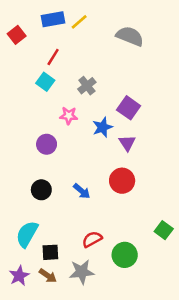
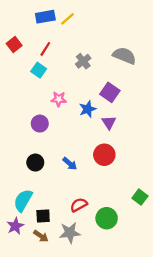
red square: (17, 35) -> (14, 45), moved
gray semicircle: (130, 36) -> (124, 56), moved
gray cross: (87, 86) -> (83, 61), moved
purple star: (19, 276) -> (15, 226), moved

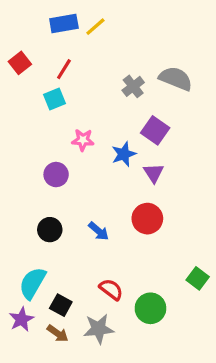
gray cross: (83, 61) -> (133, 86), moved
cyan square: (39, 70) -> (55, 99), turned 32
red semicircle: (79, 205) -> (111, 289), turned 66
black square: (43, 216) -> (61, 305), turned 32

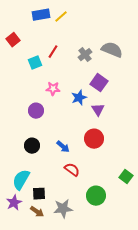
red line: (64, 69) -> (53, 52), moved
red semicircle: (111, 289) -> (72, 170), moved
black square: (61, 305) -> (39, 194), turned -32

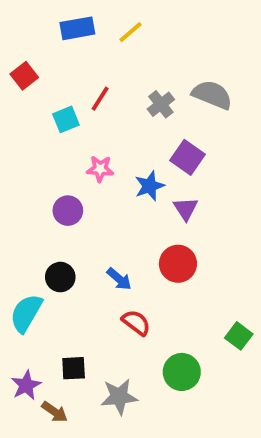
yellow line: (61, 17) -> (130, 32), moved
cyan semicircle: (21, 180) -> (26, 313), moved
brown arrow: (37, 212) -> (55, 412), moved

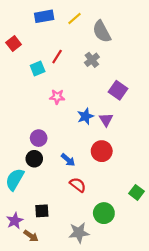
gray semicircle: (212, 95) -> (102, 32), moved, turned -140
purple square: (187, 157) -> (118, 90), moved
blue star: (149, 186) -> (85, 116), moved
purple circle: (68, 211) -> (39, 138), moved
gray star: (119, 397) -> (79, 233), moved

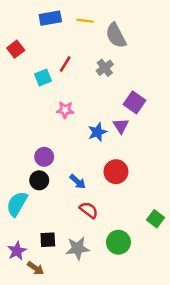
yellow line: (74, 18) -> (85, 21), turned 48
purple triangle: (106, 120) -> (121, 126), moved
gray star: (79, 233) -> (78, 248), moved

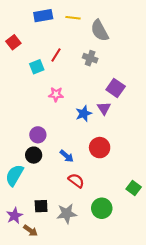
gray cross: (105, 68) -> (90, 58), turned -32

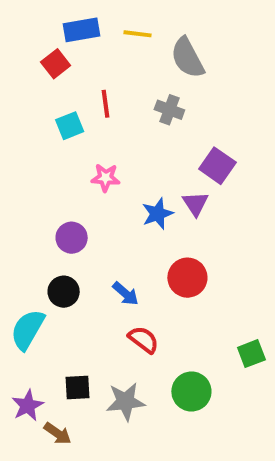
red square: (13, 42) -> (56, 64), moved
red line: (56, 55) -> (106, 104), turned -40
purple circle: (38, 135) -> (72, 238), moved
green square: (134, 188) -> (251, 354), turned 32

